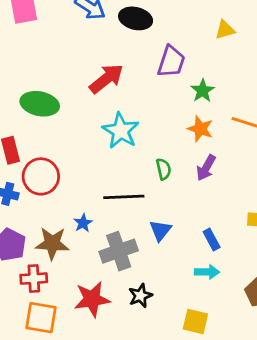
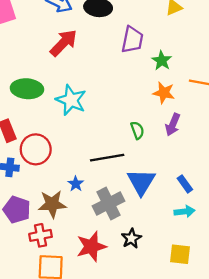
red arrow: (106, 79) -> (64, 43), moved
cyan star: (121, 131) -> (71, 100), moved
blue triangle: (160, 230) -> (141, 182), size x1.5

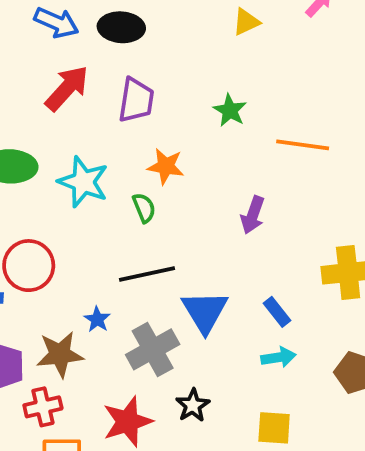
purple trapezoid: (132, 40) -> (136, 100), moved
orange star: (164, 93) -> (166, 166), moved
green semicircle: (137, 130) -> (144, 208), moved

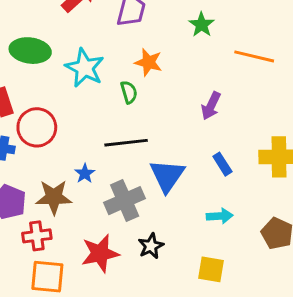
blue rectangle: (277, 312) -> (222, 164), moved

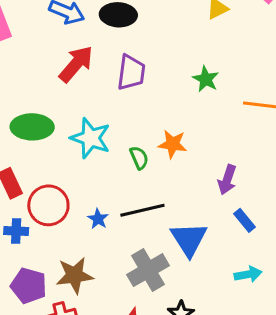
orange star: (148, 62) -> (173, 144), moved
purple arrow: (211, 106) -> (227, 180), moved
blue star: (85, 173) -> (98, 219), moved

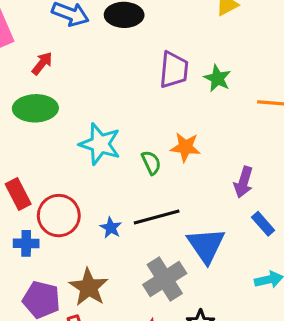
red arrow: (76, 64) -> (42, 63), moved, size x0.6
purple trapezoid: (131, 72) -> (174, 70), moved
green ellipse: (32, 127) -> (35, 108), moved
brown star: (75, 275) -> (89, 287), turned -30

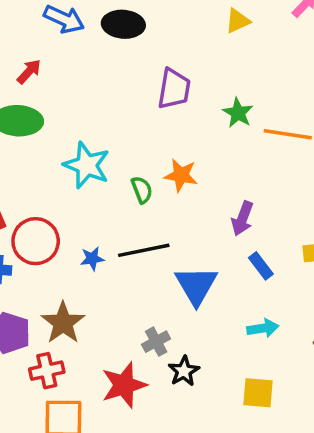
green star: (217, 78) -> (238, 113), moved
blue star: (111, 228) -> (92, 259), turned 30
gray cross: (165, 279) -> (156, 342), moved, size x0.6

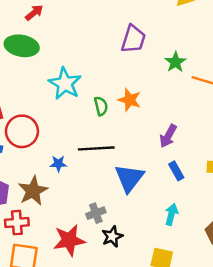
blue star: (92, 259) -> (58, 164), moved
cyan arrow: (263, 328) -> (171, 214), turned -75

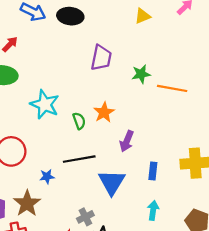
green star: (175, 62) -> (141, 74), turned 30
orange star: (130, 100) -> (104, 112), turned 30
purple arrow: (168, 136) -> (127, 141), moved
blue rectangle: (176, 171) -> (153, 171), turned 42

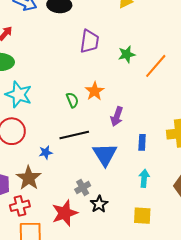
orange line: (172, 88) -> (156, 66), turned -56
cyan star: (45, 104) -> (19, 95), moved

